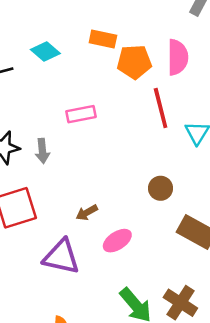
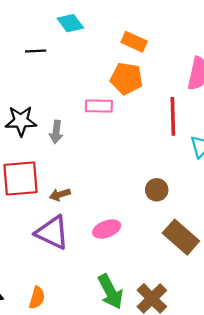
cyan diamond: (45, 52) -> (70, 23), moved
orange pentagon: (134, 62) -> (127, 78), moved
brown arrow: (87, 213) -> (60, 195), moved

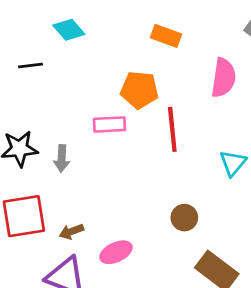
orange rectangle: (134, 42) -> (166, 36), moved
red line: (173, 116) -> (172, 129), moved
pink ellipse: (107, 229) -> (116, 252), moved

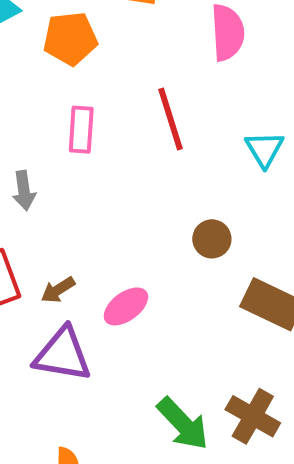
orange pentagon: (139, 90) -> (70, 38), moved
pink rectangle: (109, 124) -> (81, 130), turned -72

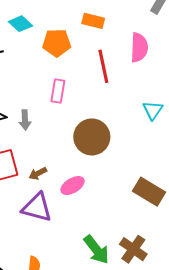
red line: (170, 119) -> (103, 66), moved
brown circle: (212, 239) -> (92, 137), moved, size x1.8

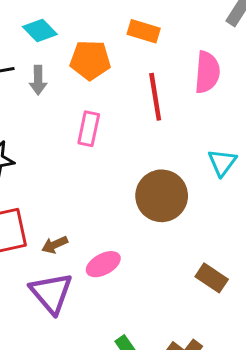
gray arrow: (25, 120) -> (38, 80), moved
brown circle: (92, 137) -> (162, 196), moved
brown rectangle: (149, 192) -> (212, 278), size x0.7
purple triangle: (37, 207) -> (51, 293), turned 32

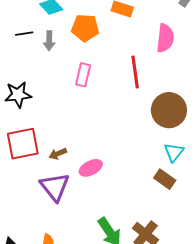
red line: (155, 97) -> (135, 72), moved
cyan triangle: (222, 162) -> (174, 152), moved
brown circle: (162, 196) -> (169, 110), moved

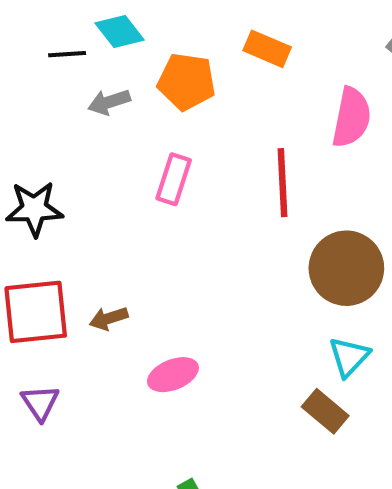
black line: (24, 34) -> (67, 54), moved
gray arrow: (49, 41) -> (109, 102), turned 66
brown arrow: (58, 154) -> (109, 318), moved
purple triangle: (55, 187) -> (40, 403), moved, size x0.6

